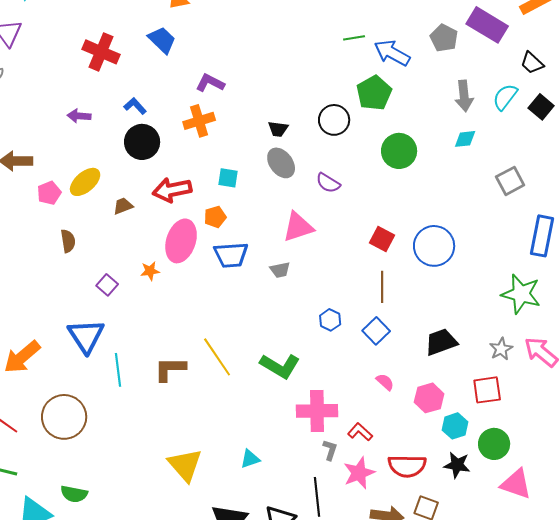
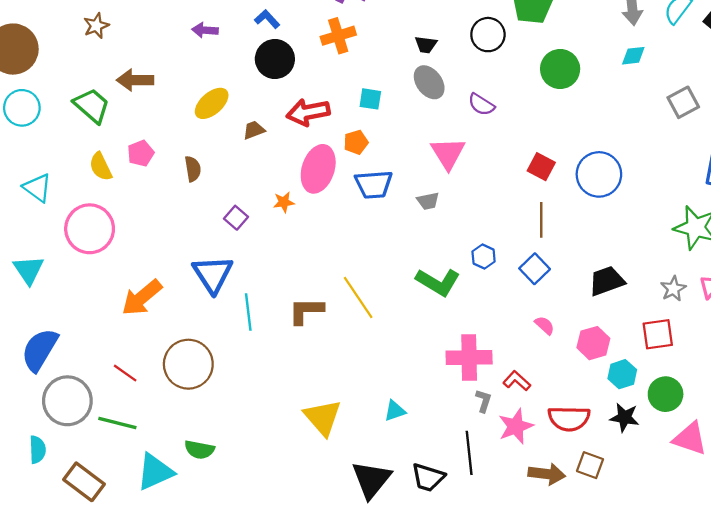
pink pentagon: (49, 193) -> (141, 153), moved
pink triangle: (298, 227) -> (448, 153), turned -44
green L-shape: (280, 366) -> (438, 282), moved

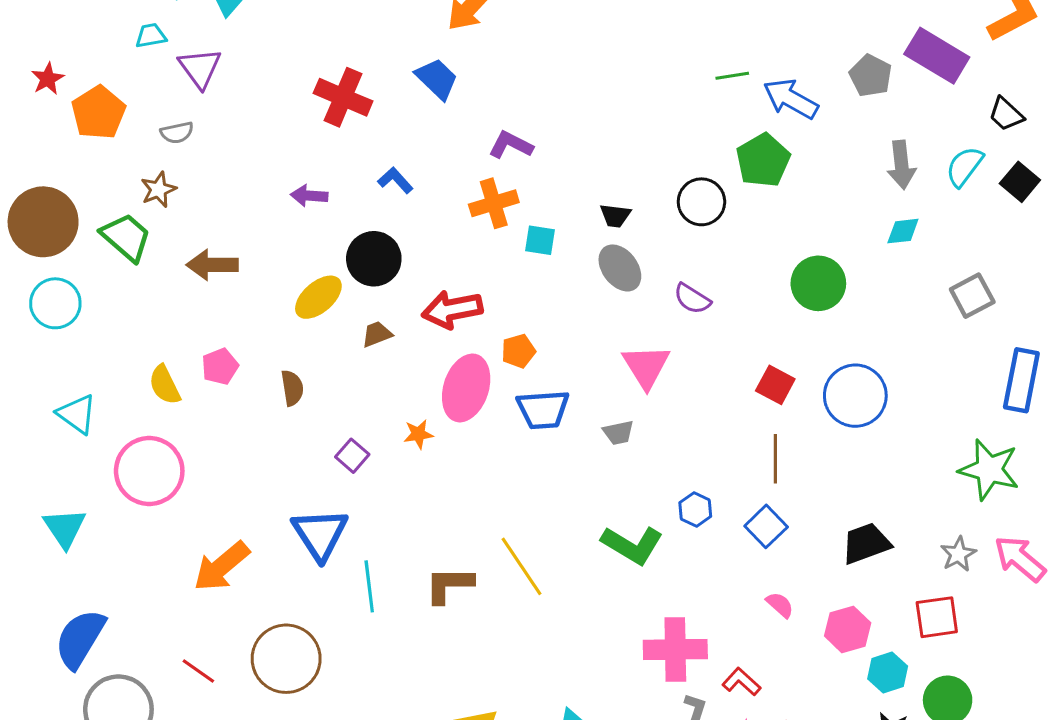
black circle: (275, 59) -> (374, 259), moved
green circle: (560, 69) -> (818, 283), moved
cyan square: (370, 99) -> (540, 240), moved
green trapezoid: (92, 106) -> (126, 237), moved

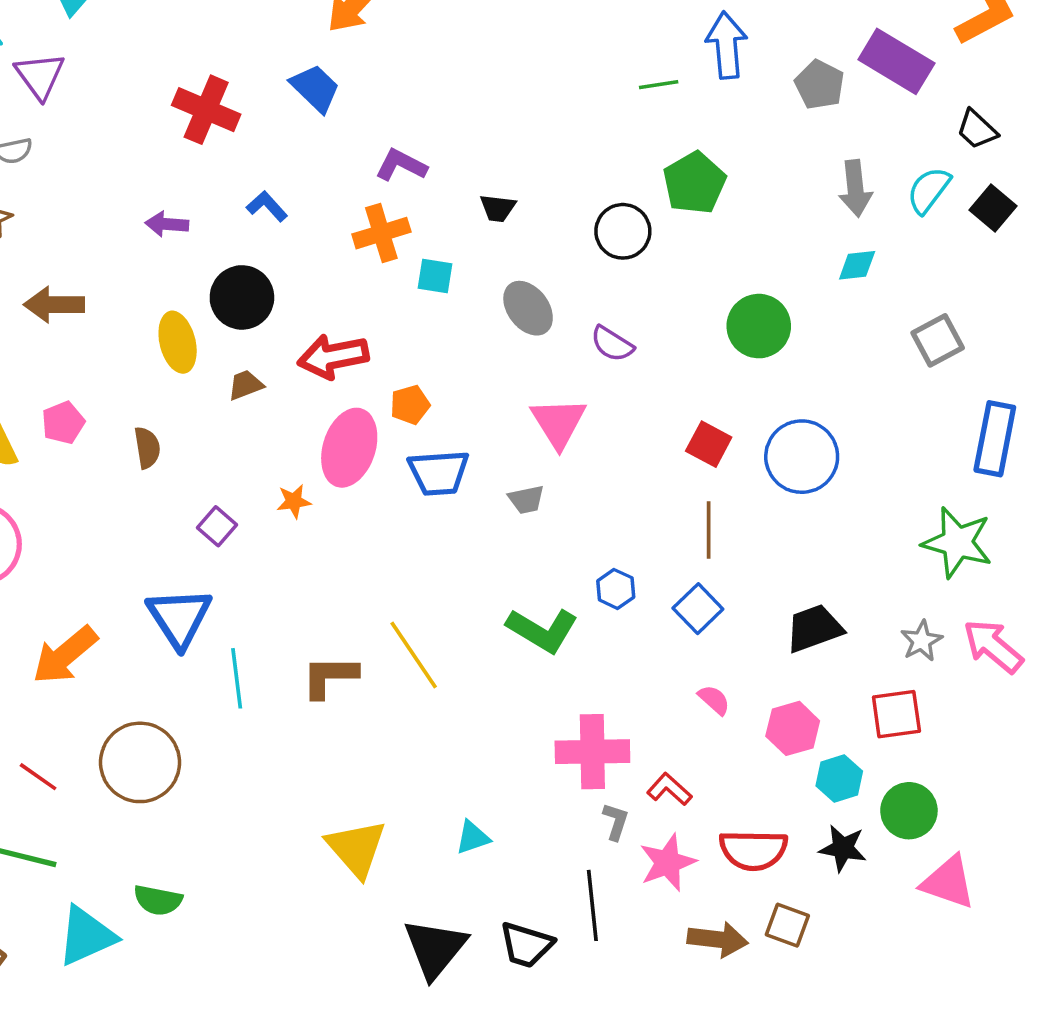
blue arrow: (791, 99) -> (727, 45), moved, turned 56
black trapezoid: (615, 216) -> (498, 208), moved
yellow ellipse: (318, 297) -> (178, 342), turned -63

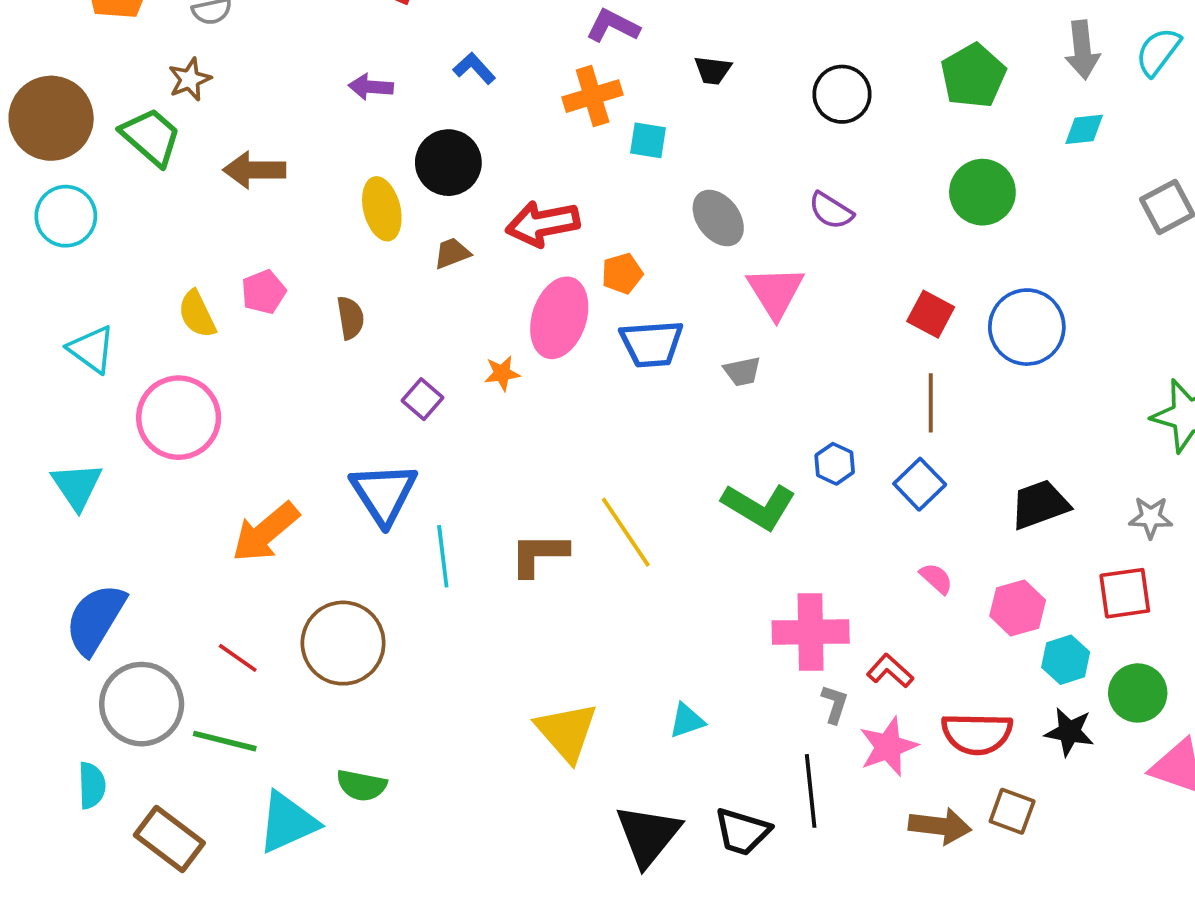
green pentagon: (694, 183) -> (973, 76), moved
gray ellipse: (528, 308) -> (718, 218), moved
gray star: (921, 641) -> (1151, 517), turned 30

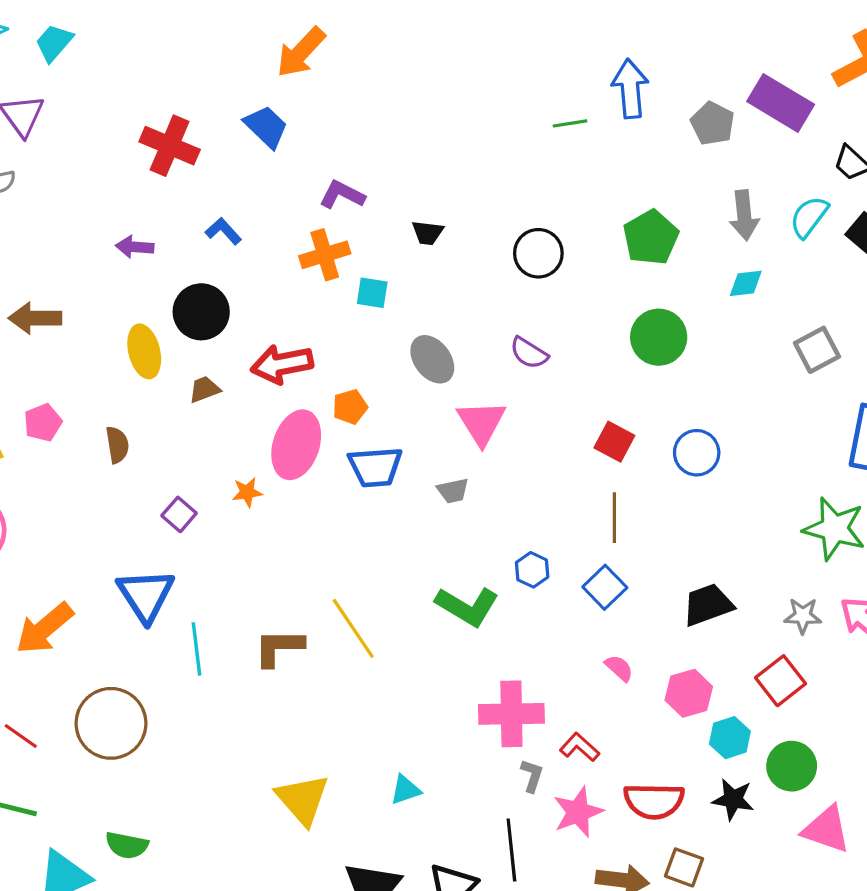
blue circle: (1027, 327) -> (697, 453), size x0.7
red square: (1125, 593) -> (781, 681), turned -30

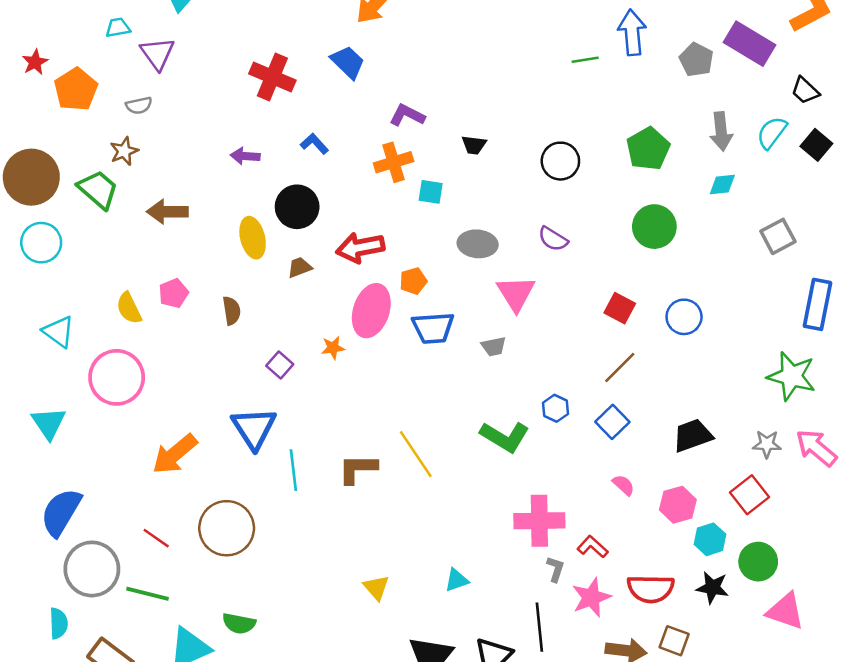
gray ellipse: (432, 359) -> (478, 244), turned -48
brown line: (614, 518) -> (620, 367), turned 45
yellow triangle: (303, 799) -> (376, 588), size x0.6

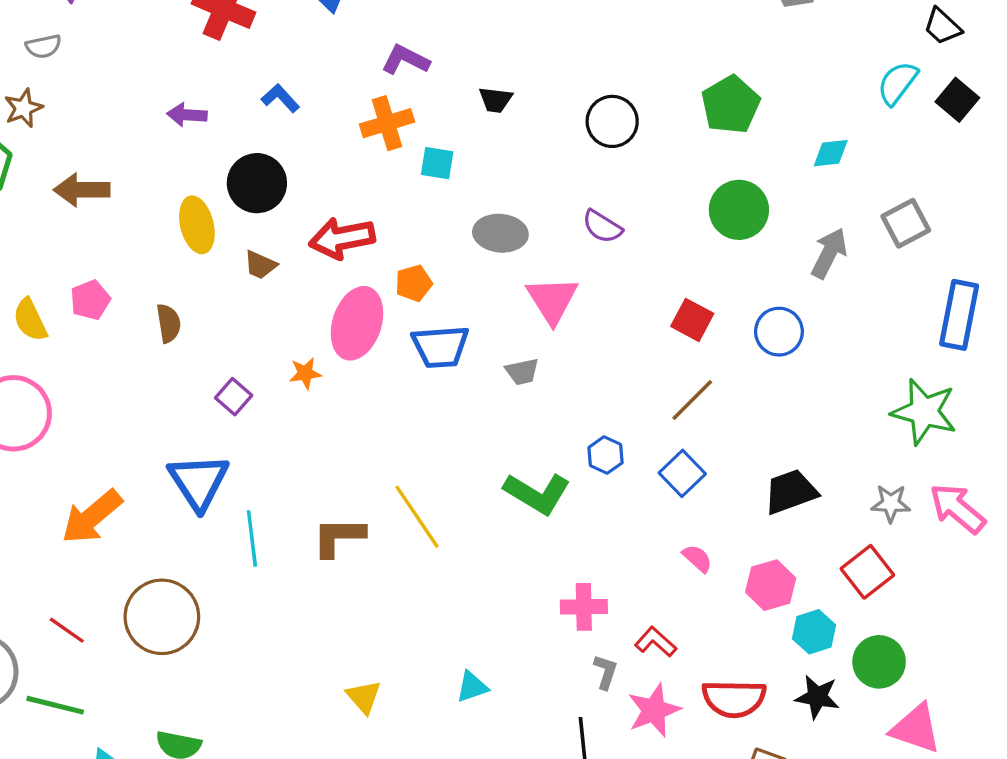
gray arrow: (721, 131) -> (829, 253), moved, turned -147
brown trapezoid: (300, 267) -> (260, 265), turned -135
pink cross: (539, 521) -> (584, 607), size x0.7

